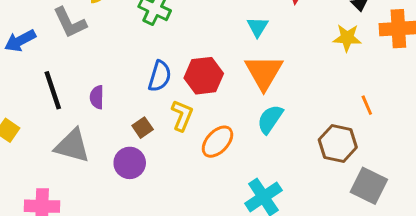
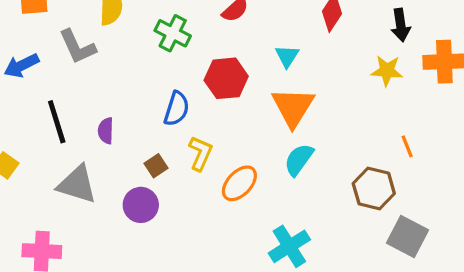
red hexagon: (204, 76) -> (226, 78), moved

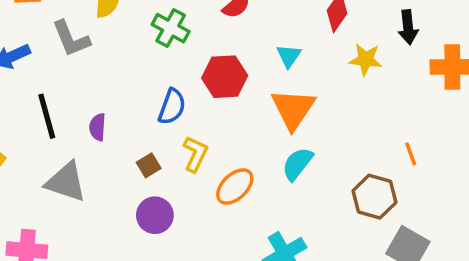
yellow star: (387, 71) -> (366, 59), moved
purple circle: (141, 205) -> (155, 215), moved

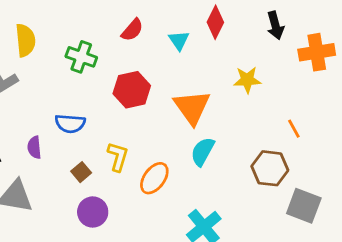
cyan triangle: (289, 56) -> (179, 40), moved
yellow star: (366, 59) -> (247, 80), moved
blue semicircle: (172, 107) -> (70, 124), moved, turned 84

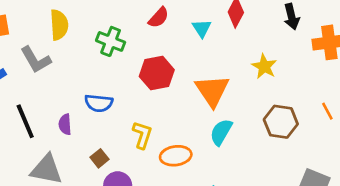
yellow star: (247, 80) -> (264, 66), turned 30
orange line: (294, 129) -> (327, 111), moved
brown hexagon: (270, 168) -> (281, 122), moved
brown square: (81, 172) -> (100, 158), moved
orange ellipse: (154, 178) -> (176, 156), turned 44

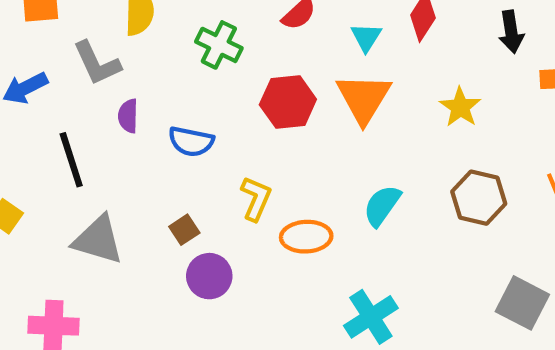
orange triangle: (212, 91) -> (364, 98), moved
purple semicircle: (65, 124) -> (128, 116), moved

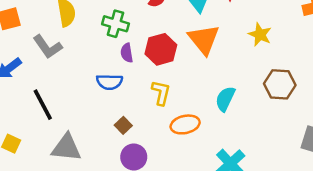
purple semicircle: (128, 116) -> (127, 53), moved
yellow L-shape: (256, 199) -> (161, 93), moved
brown square: (184, 230) -> (123, 125), moved

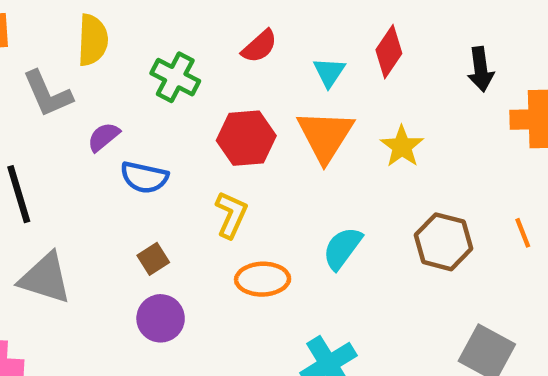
yellow star: (260, 35) -> (402, 146), moved
purple semicircle: (127, 53) -> (104, 137), moved, turned 48

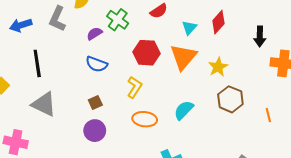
gray L-shape: (48, 94) -> (57, 19), turned 40
purple semicircle: (104, 137) -> (94, 34), moved
brown hexagon: (444, 242) -> (230, 99), moved

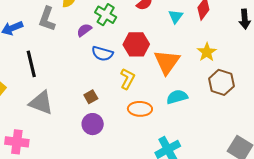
orange triangle: (183, 57) -> (167, 62), moved
blue semicircle: (97, 64) -> (102, 54), moved
cyan semicircle: (184, 110) -> (177, 97), turned 35

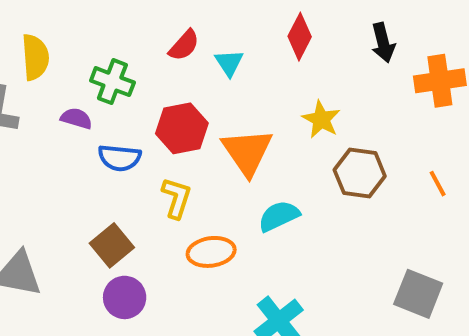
cyan triangle: (176, 16) -> (229, 63), moved
purple semicircle: (84, 30) -> (76, 118), turned 63
brown square: (91, 97) -> (112, 245), size x1.5

